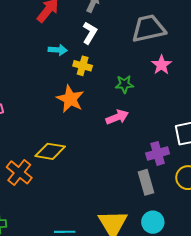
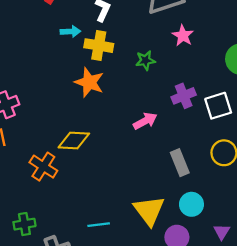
yellow cross: (83, 66) -> (99, 46), size x1.4
pink arrow: (117, 117) -> (145, 121), moved
purple cross: (158, 153) -> (184, 96), moved

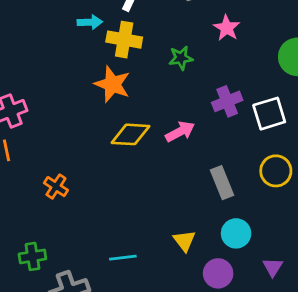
yellow diamond: (74, 140) -> (131, 134), moved
orange cross: (43, 167) -> (56, 187), size x0.7
yellow triangle: (149, 210) -> (184, 241), size x0.6

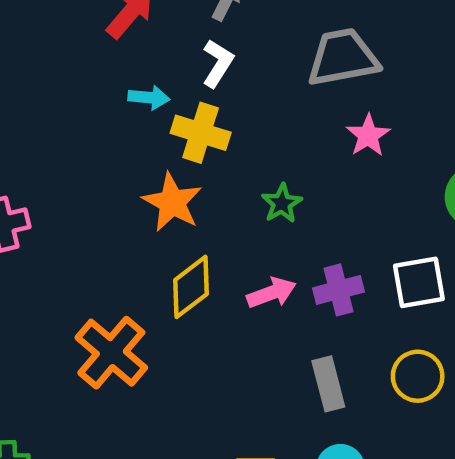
green star: (181, 58) -> (282, 203), moved, turned -30
purple cross: (227, 101) -> (339, 290), moved
yellow diamond: (131, 134) -> (191, 287), turned -48
orange cross: (56, 187) -> (111, 353), moved, size x1.8

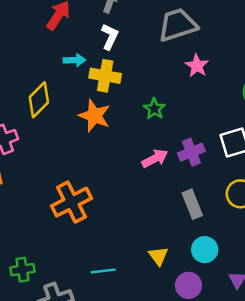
yellow diamond: (191, 287) -> (39, 100), moved
orange cross: (111, 353) -> (72, 202), turned 30

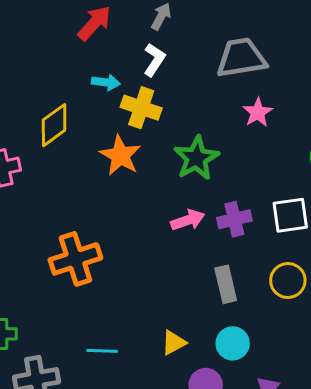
green star: (154, 109) -> (196, 158), size x1.6
yellow triangle: (158, 256) -> (174, 343), turned 30

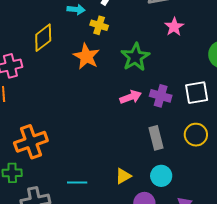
yellow cross: (141, 108) -> (99, 25), size x0.7
purple cross: (234, 219) -> (161, 96), turned 30
orange cross: (75, 259) -> (31, 142), moved

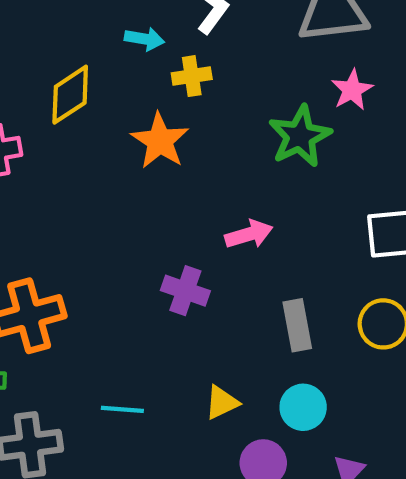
yellow cross: (99, 25) -> (192, 76), turned -30
green star: (135, 57) -> (300, 136), moved
purple cross: (161, 96) -> (185, 291), moved

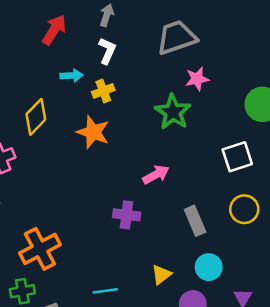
pink star: (352, 90) -> (197, 79), turned 30

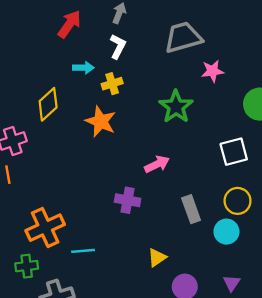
pink star: (197, 79) -> (213, 71), moved
cyan circle: (209, 267) -> (226, 232), moved
cyan line: (105, 291) -> (83, 251), moved

